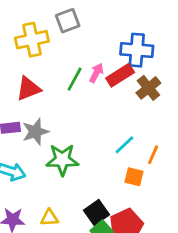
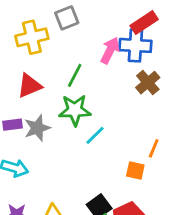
pink arrow: (96, 73) -> (110, 50), moved, size x1.4
red rectangle: (120, 75) -> (144, 23), moved
cyan line: (124, 145) -> (95, 135), moved
green star: (62, 160) -> (75, 110), moved

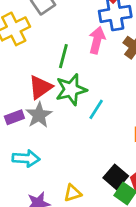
pink arrow: (110, 50) -> (97, 40), moved
red triangle: (29, 86) -> (40, 87), moved

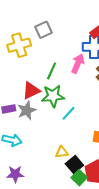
yellow triangle: (73, 193) -> (62, 152), moved

